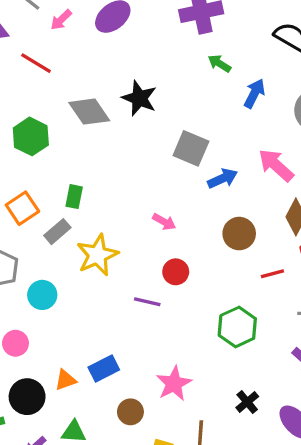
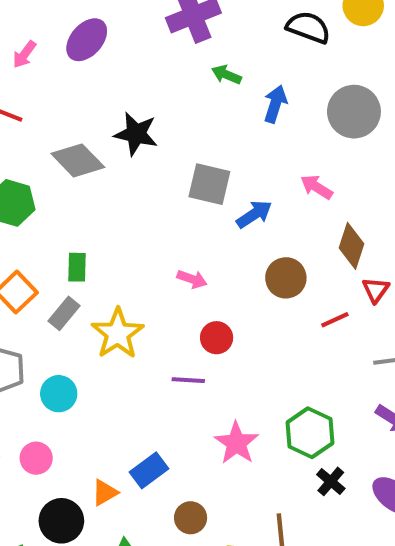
pink arrow: (276, 165) -> (317, 187), size x0.7
green hexagon: (237, 327) -> (310, 433), moved
pink star: (174, 384) -> (236, 443), moved

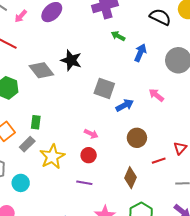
brown diamond: (352, 246) -> (130, 178), moved
red circle: (217, 338) -> (89, 155), moved

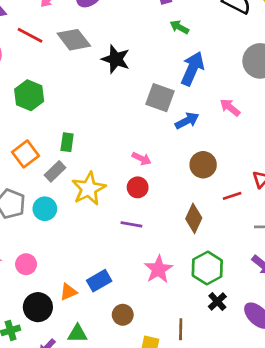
blue arrow: (140, 53) -> (192, 69), moved, size x1.4
gray diamond: (41, 70) -> (74, 40), moved
cyan circle: (21, 183) -> (45, 209), moved

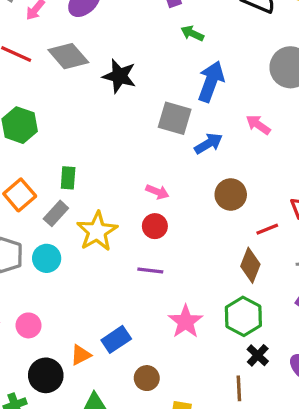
brown diamond: (194, 218) -> (250, 265), moved
brown line: (181, 329) -> (239, 388), moved

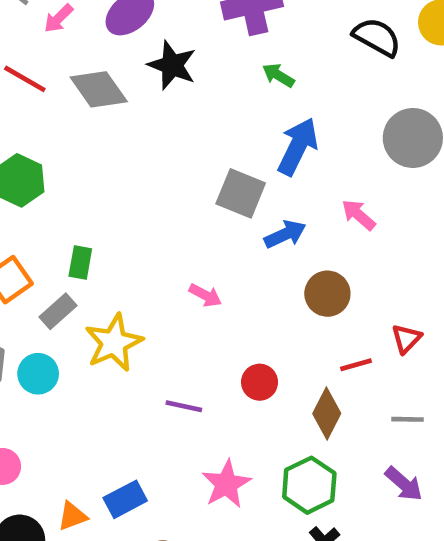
black star: (119, 76) -> (172, 65), moved
brown circle: (231, 194) -> (327, 294), moved
red circle: (155, 226) -> (260, 382), moved

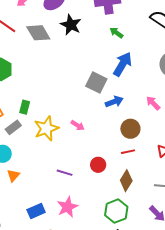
pink arrow: (359, 215) -> (153, 103), moved
yellow star: (114, 343) -> (46, 128), moved
red line: (356, 365) -> (128, 152), moved
pink star: (226, 484) -> (67, 207), moved
orange triangle: (72, 516) -> (13, 175), moved, turned -32

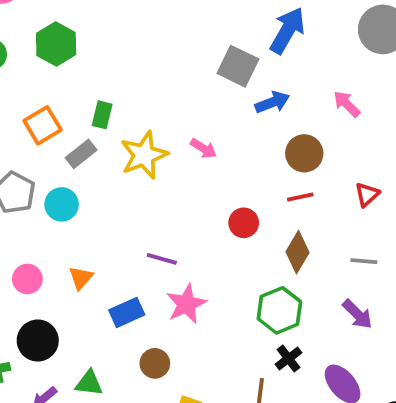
purple line: (65, 173) -> (162, 259), moved
orange triangle: (13, 175) -> (81, 278), moved

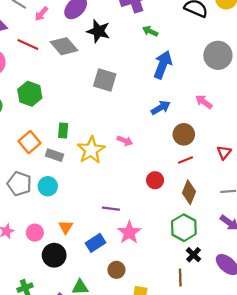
gray square: (238, 66) -> (105, 80), moved
gray rectangle: (81, 154) -> (55, 155), turned 66
black circle: (38, 340) -> (54, 255), moved

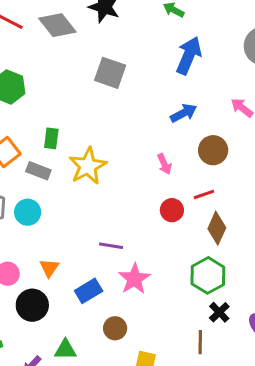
pink arrow: (125, 141) -> (164, 164), moved, turned 40
red line: (185, 160) -> (204, 194), moved

